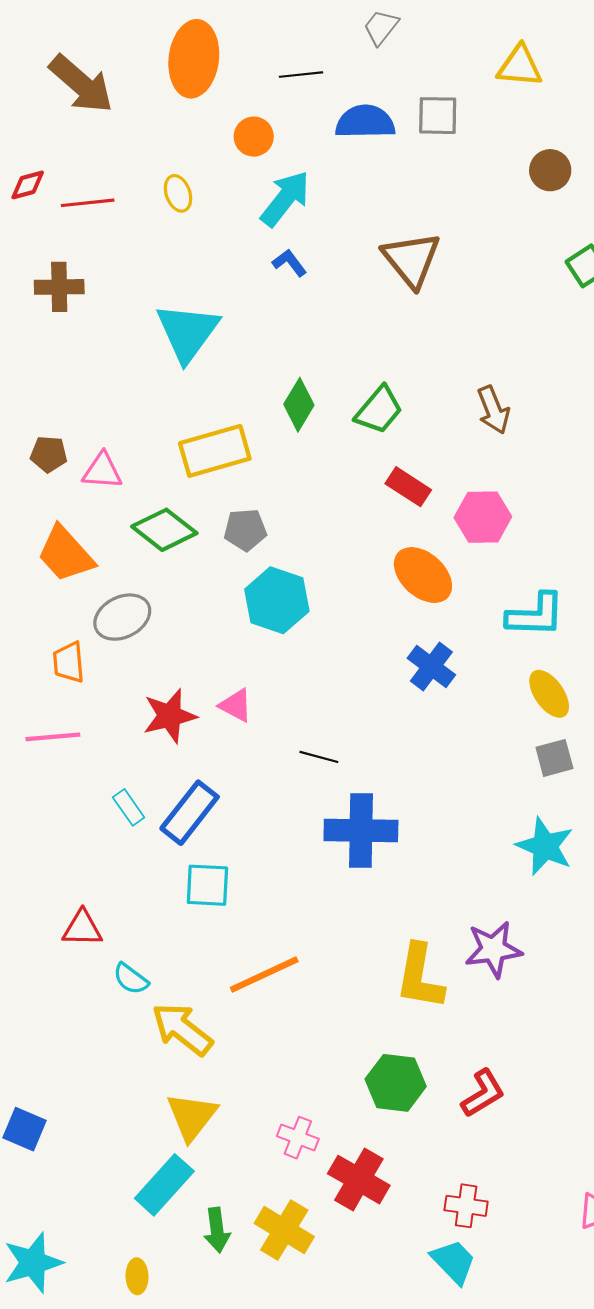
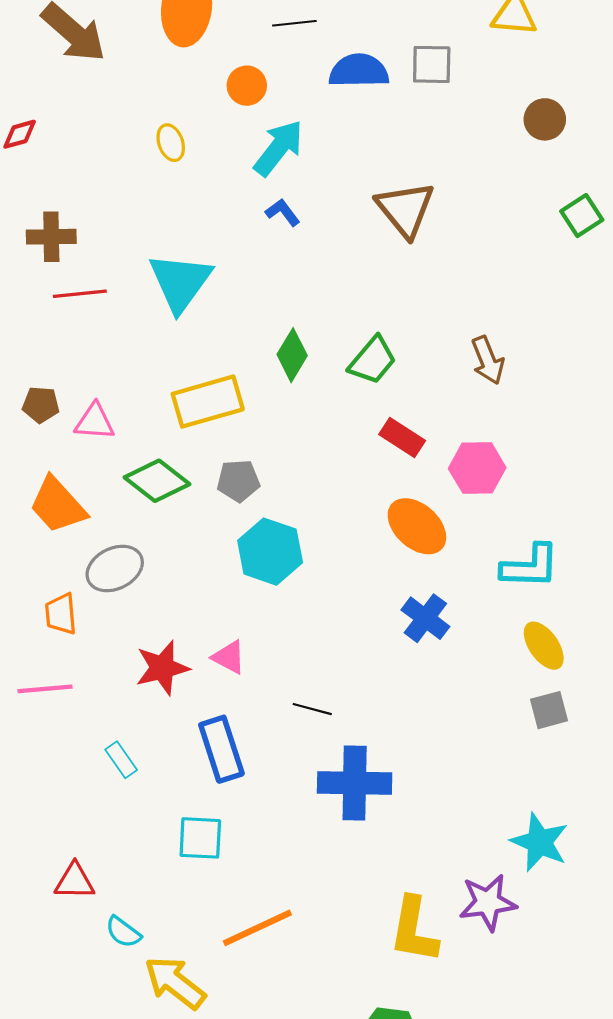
red line: (88, 203) -> (80, 294), moved
blue rectangle: (190, 813) -> (221, 749), moved, turned -56
cyan star: (545, 846) -> (540, 842), moved

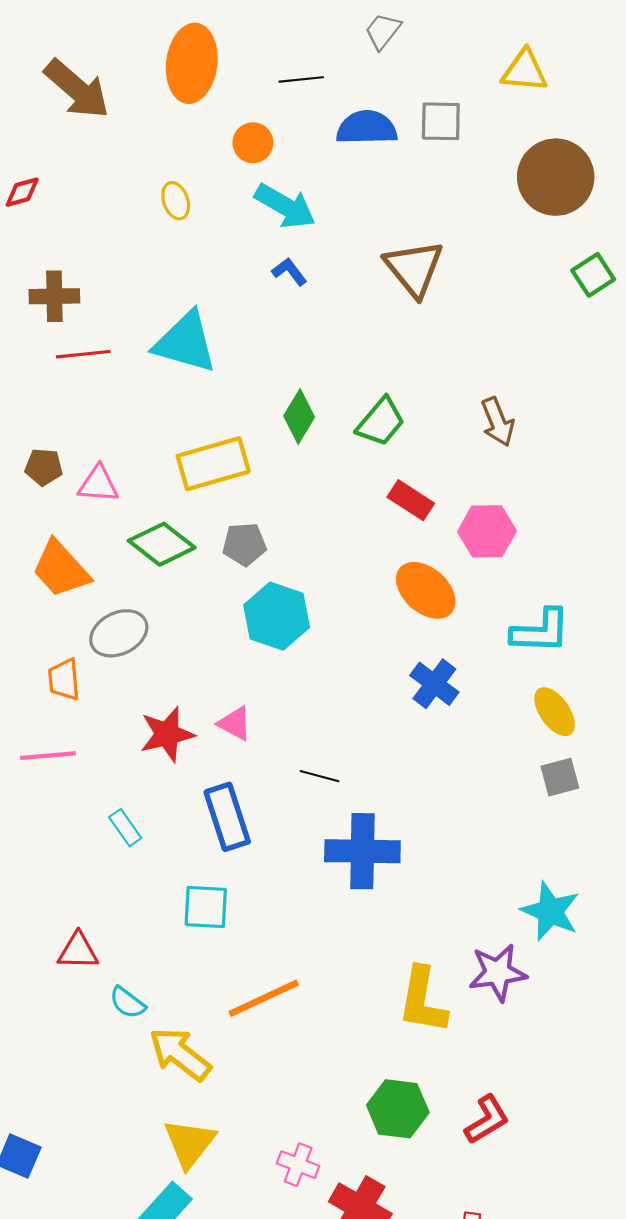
brown circle: (545, 119) -> (556, 177), size x1.8
cyan arrow: (278, 148) -> (285, 206), turned 82
cyan triangle: (180, 282) -> (185, 342), turned -50

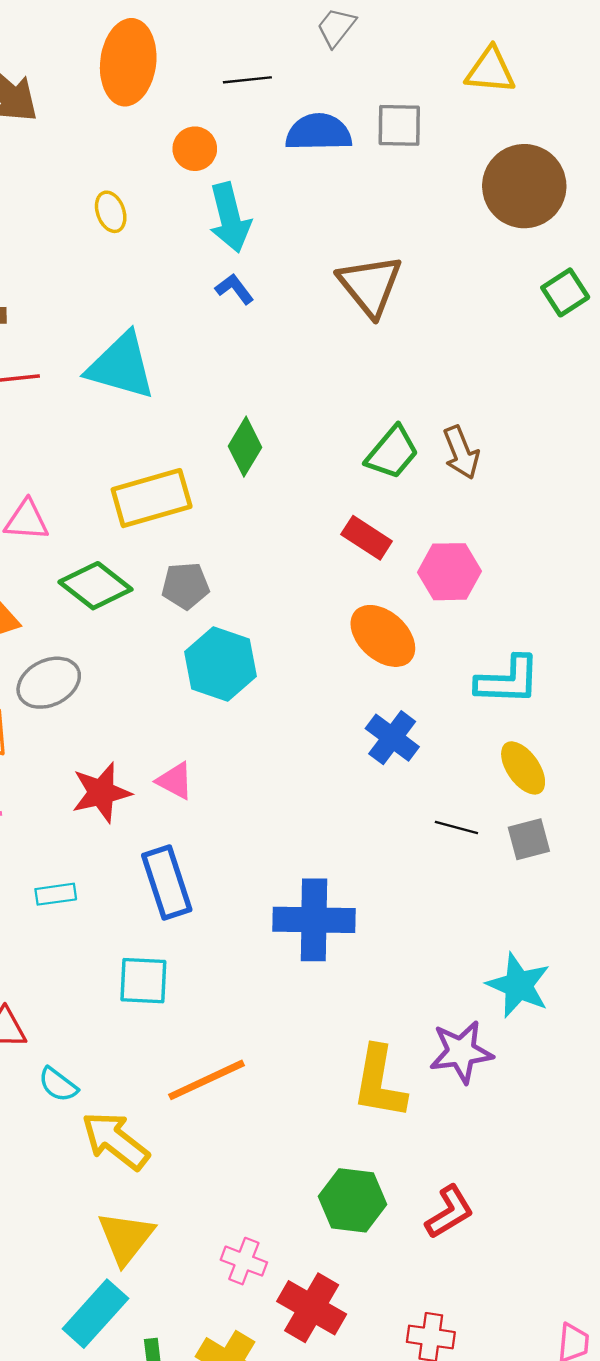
cyan arrow: (285, 206) -> (230, 218), turned 46
green trapezoid: (381, 422) -> (392, 453), moved
black line: (320, 776) -> (456, 828), moved
cyan rectangle: (125, 828) -> (56, 894), turned -63

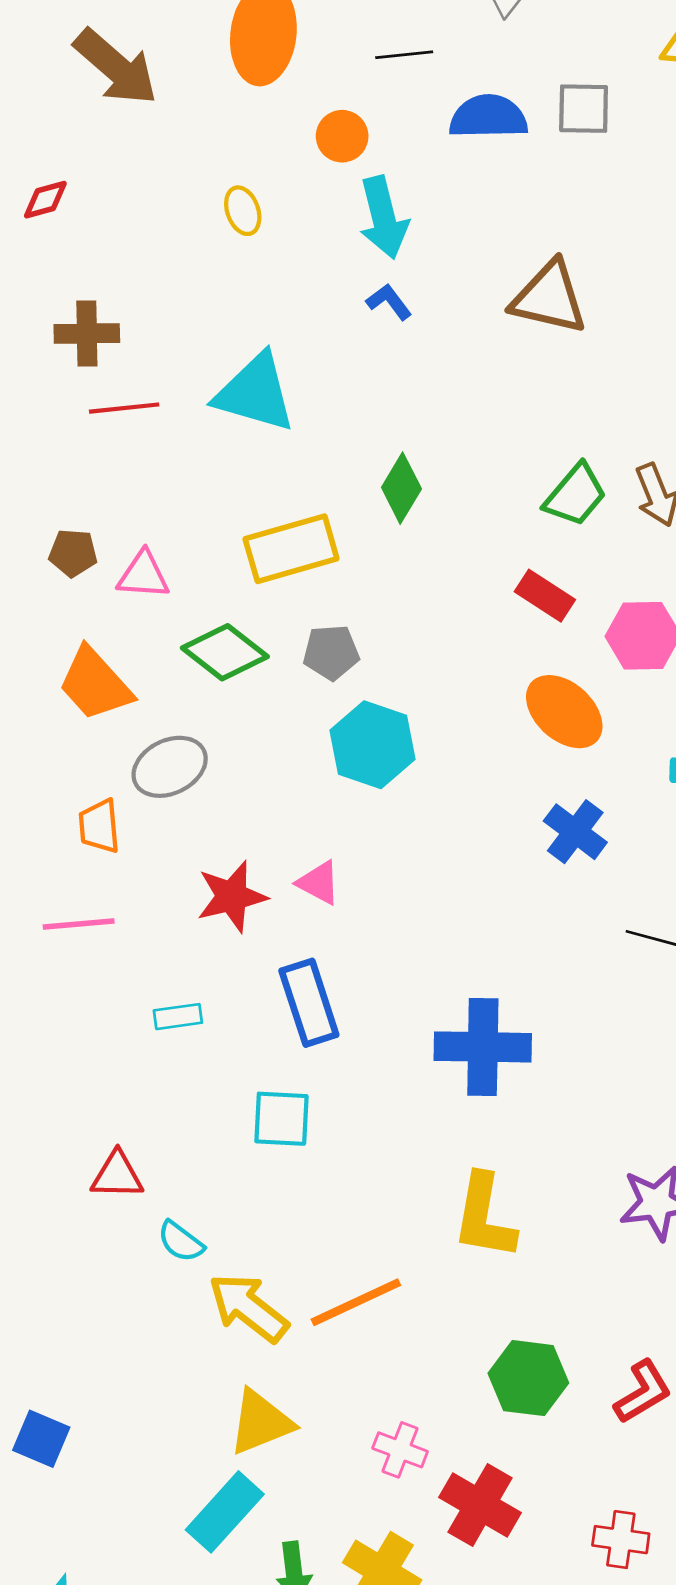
brown triangle: (370, 285) -> (549, 298), turned -38
orange line: (206, 1080) -> (356, 1302), moved
yellow L-shape: (379, 1082) -> (484, 1217), moved
yellow triangle: (126, 1238) -> (261, 1422), turned 30

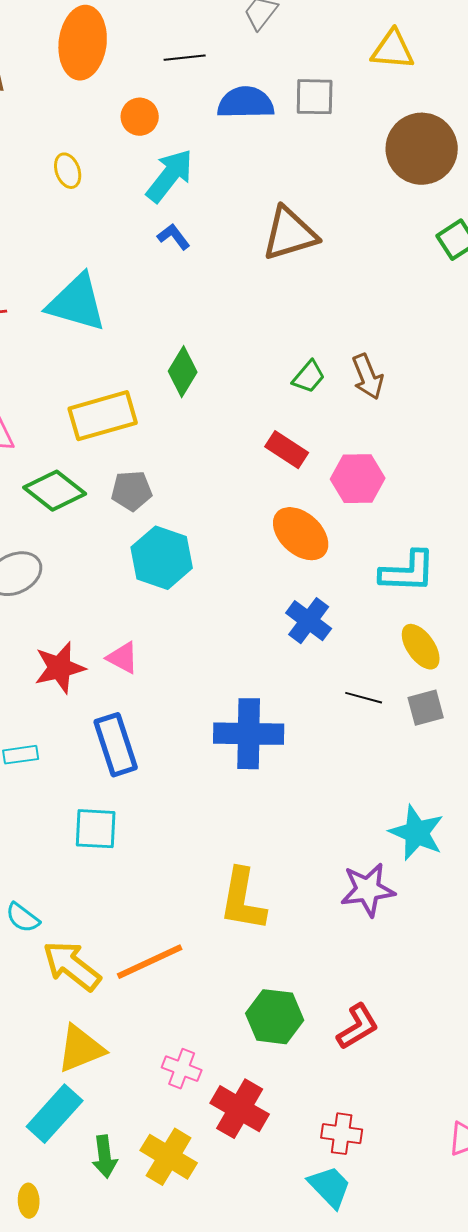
cyan arrow: (383, 218) -> (170, 176), turned -128
brown triangle: (549, 298) -> (290, 234), turned -30
green trapezoid: (575, 495) -> (309, 377), size x0.7
blue cross: (483, 1047) -> (249, 734), moved

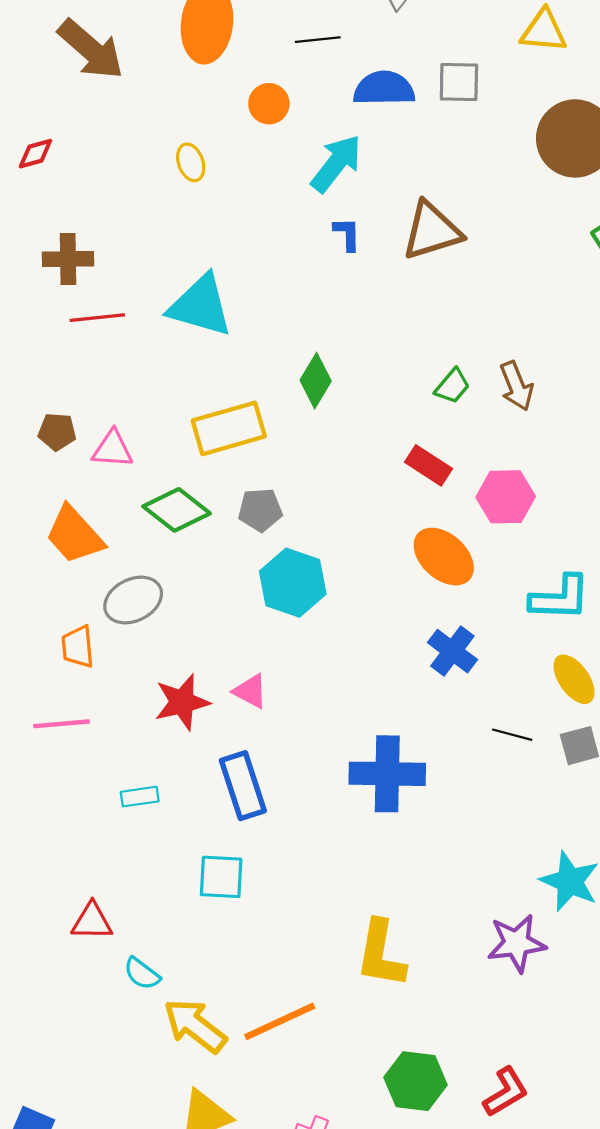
cyan arrow: (170, 176) -> (336, 163), moved
blue L-shape: (174, 237) -> (347, 234), moved, turned 36

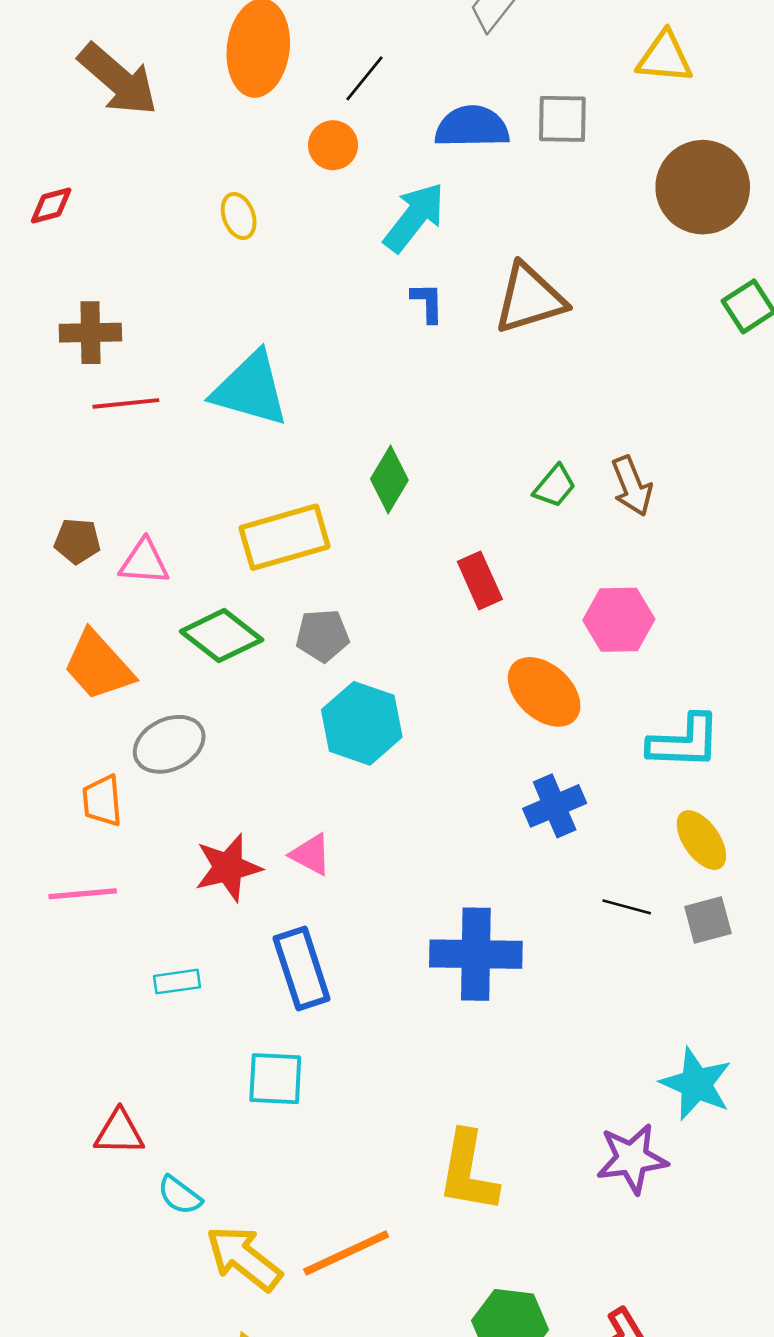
black line: (318, 40) -> (364, 78), moved, turned -45
red rectangle: (429, 465) -> (480, 580), moved, turned 33
blue cross: (452, 651) -> (555, 806), turned 30

